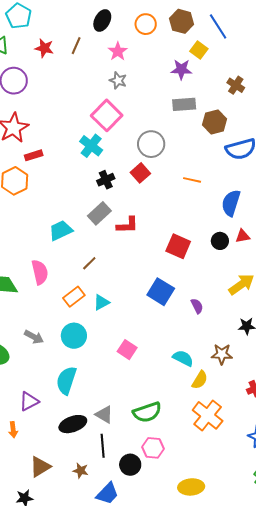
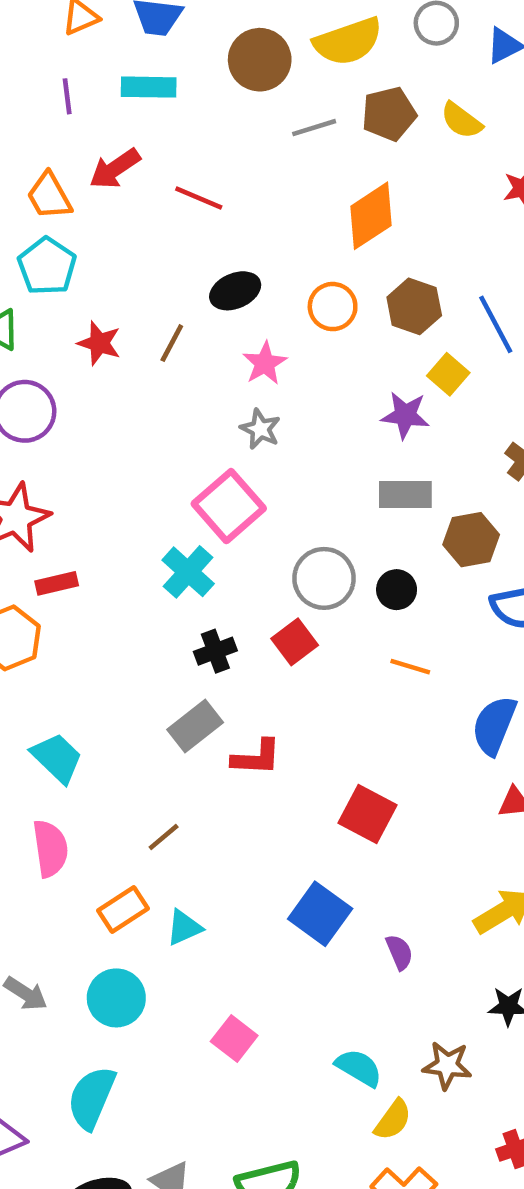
black ellipse: (102, 20) -> (235, 291), turned 35
cyan trapezoid: (61, 230) -> (57, 758), moved, turned 65
black circle: (220, 241) -> (397, 590), moved

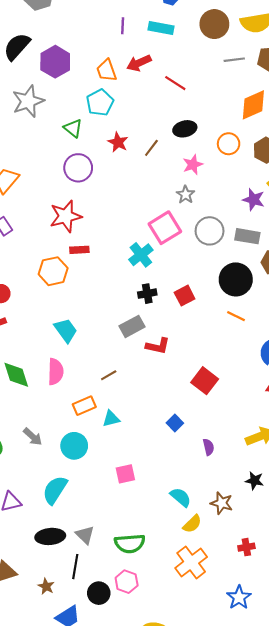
gray circle: (324, 578) -> (210, 231), moved
black circle: (397, 590) -> (236, 279), size x1.8
blue square: (320, 914) -> (175, 423), size x0.6
pink square: (234, 1039) -> (125, 474), turned 30

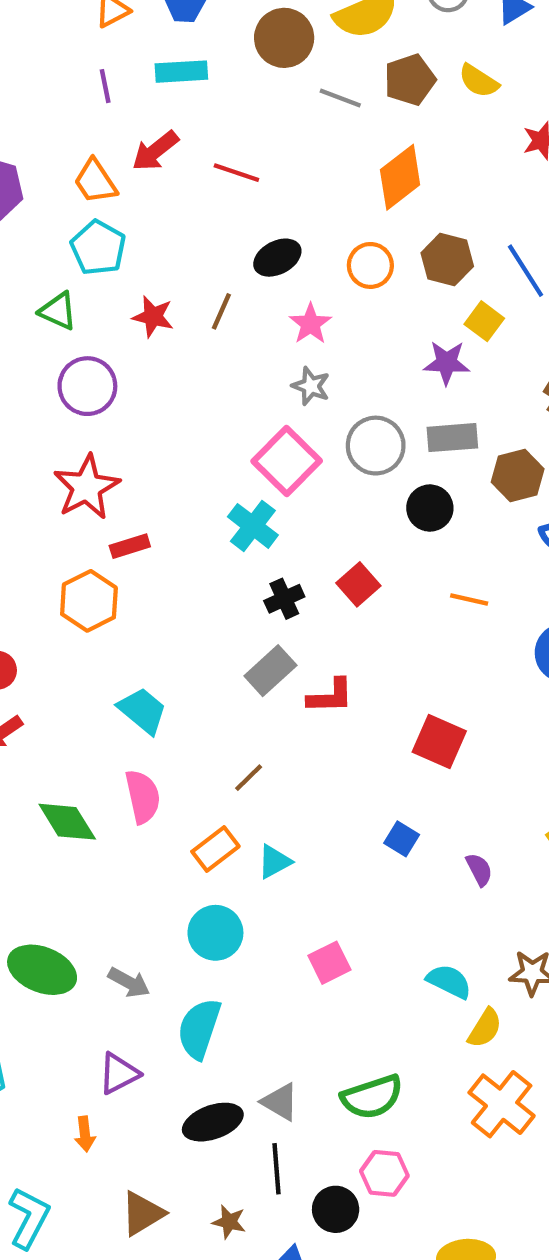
gray line: (234, 60) -> (340, 98), turned 42
black circle: (236, 279) -> (430, 508), moved, size x0.7
gray arrow: (33, 437) -> (129, 982), moved

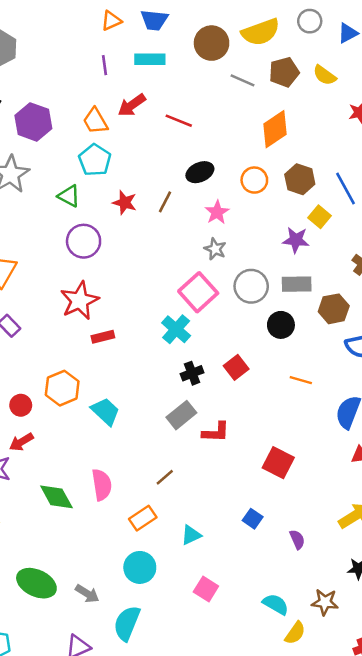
orange hexagon: (89, 601) -> (62, 388), moved
cyan trapezoid: (142, 711) -> (106, 411), moved
cyan triangle: (274, 862) -> (191, 535), moved
pink square: (329, 963) -> (206, 589), turned -35

